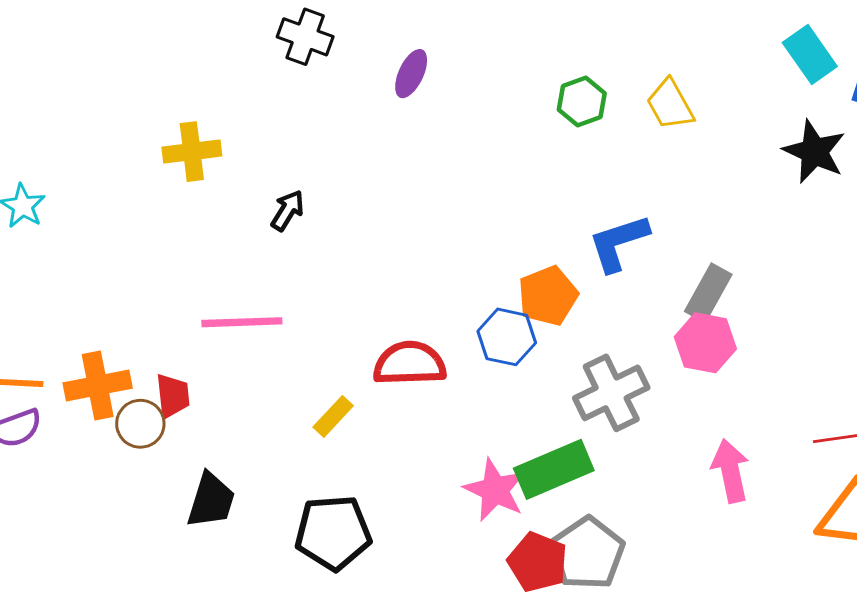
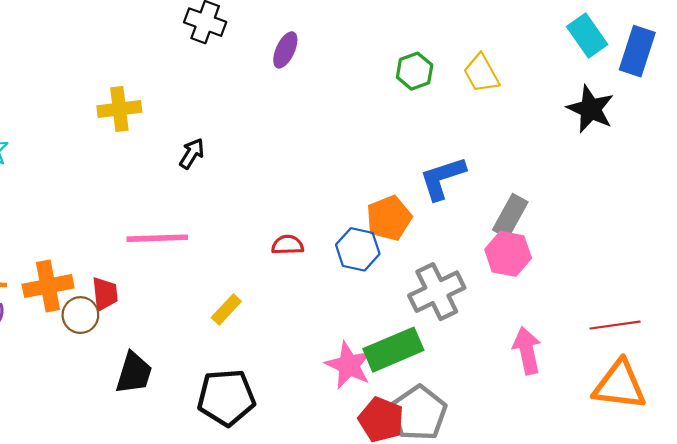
red semicircle: (410, 363) -> (288, 245), moved, size x0.6

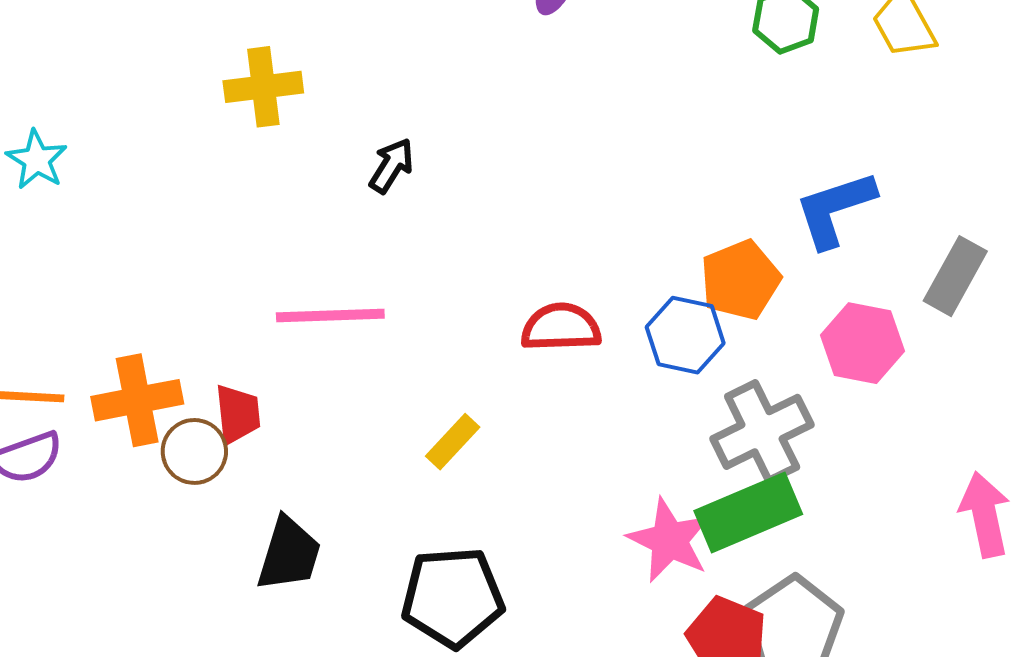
red semicircle: (288, 245) -> (561, 327), size x1.4
pink hexagon: (508, 254) -> (863, 343), moved
gray cross: (437, 292) -> (762, 432), moved

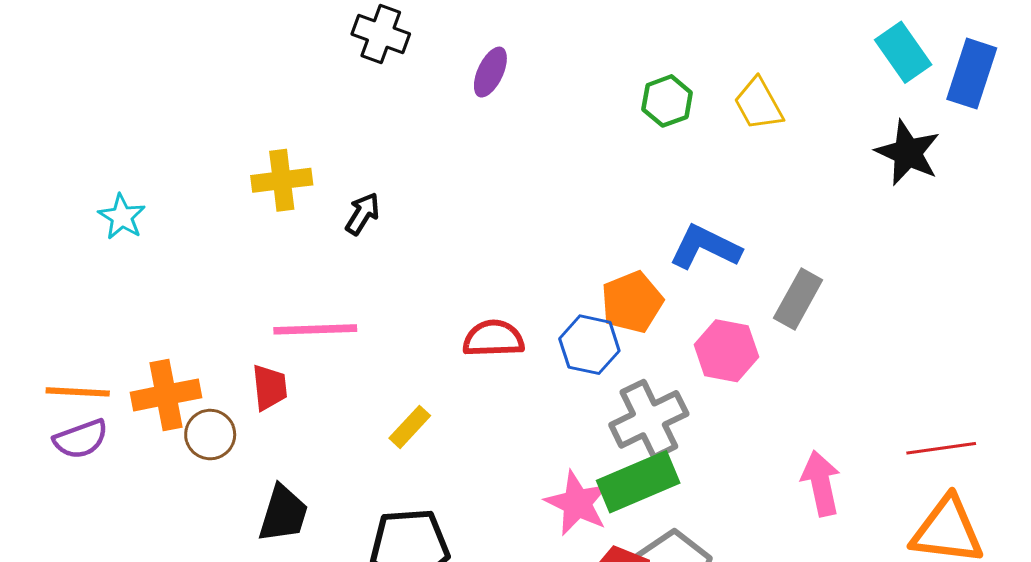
yellow cross: (263, 87) -> (282, 180), moved
cyan star: (37, 160) -> (122, 217), moved
blue L-shape: (835, 209) -> (705, 247), turned 44
red trapezoid: (238, 414) -> (270, 387), moved

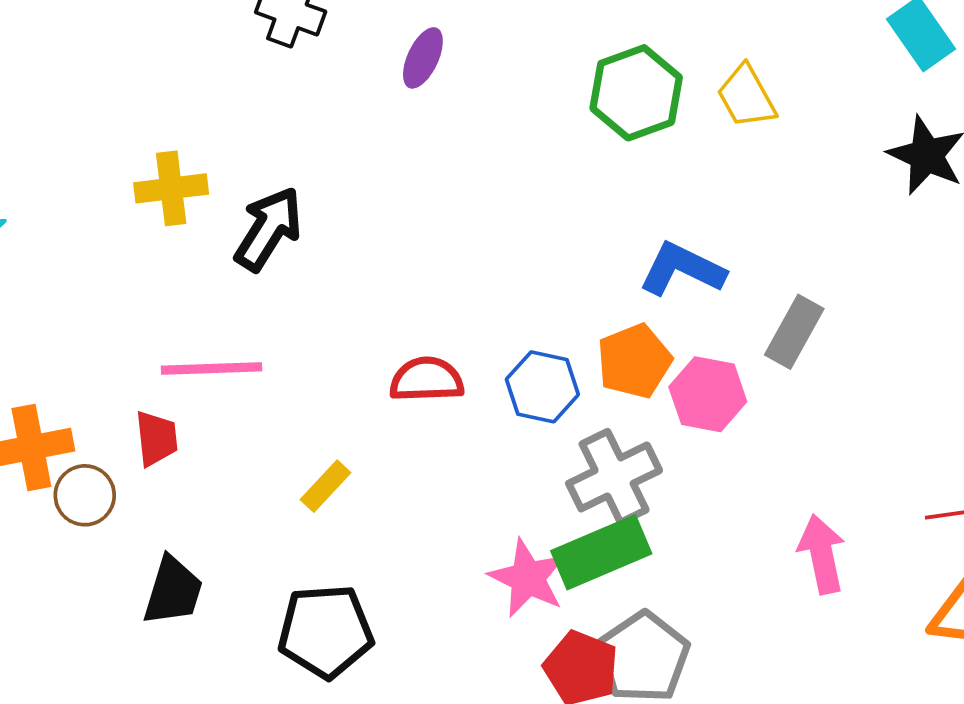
green hexagon: (667, 101) -> (636, 93), size x1.5
black arrow: (362, 214) -> (269, 229), size x1.6
orange pentagon: (632, 302) -> (634, 361), moved

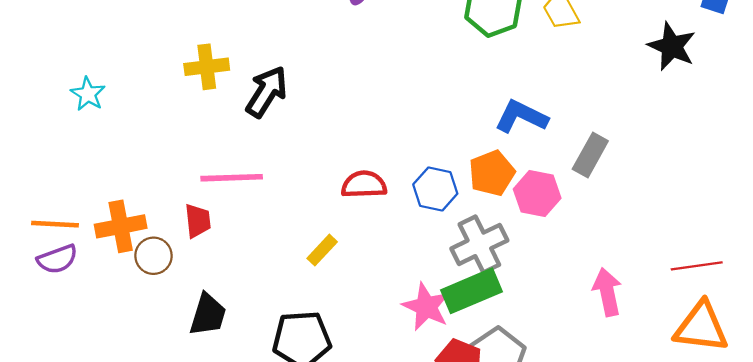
yellow rectangle: (326, 486) -> (322, 250), moved

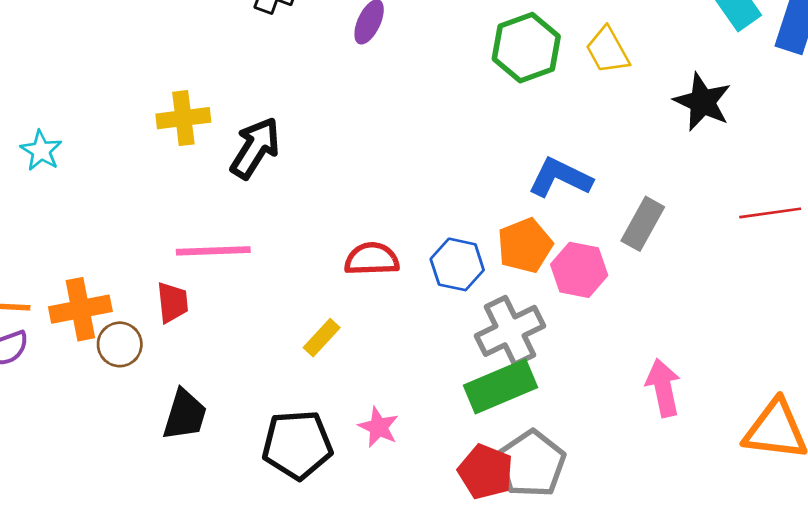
black star: (672, 46) -> (702, 102), moved
red line: (697, 266) -> (770, 213), moved
pink star: (426, 307) -> (379, 427), moved, size x0.7

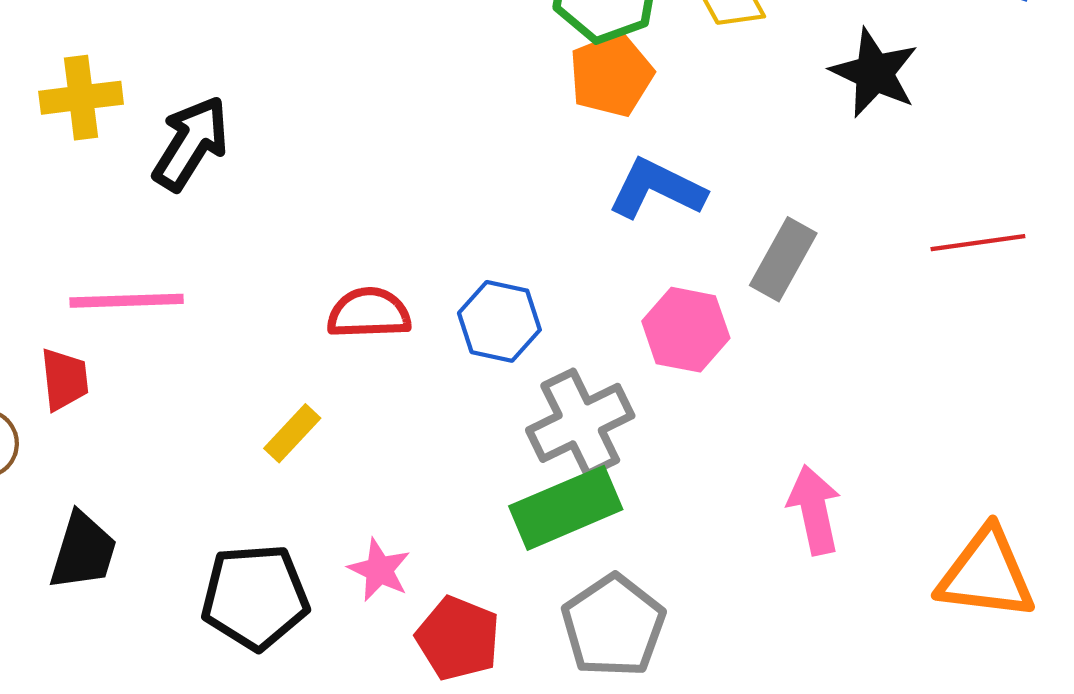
orange pentagon: (525, 245) -> (611, 75), moved
red pentagon: (486, 472) -> (458, 638), moved

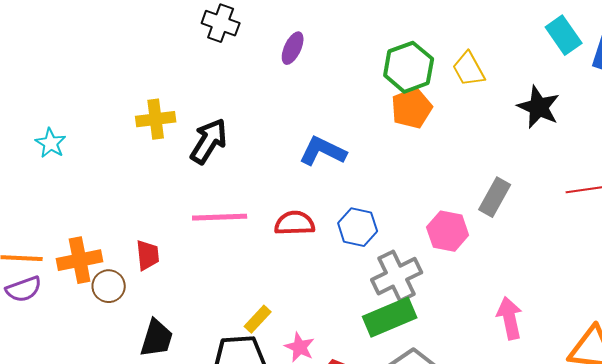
blue L-shape: (657, 189) -> (323, 151), moved
pink line: (127, 301) -> (220, 217), moved
yellow rectangle: (292, 433) -> (258, 319), moved

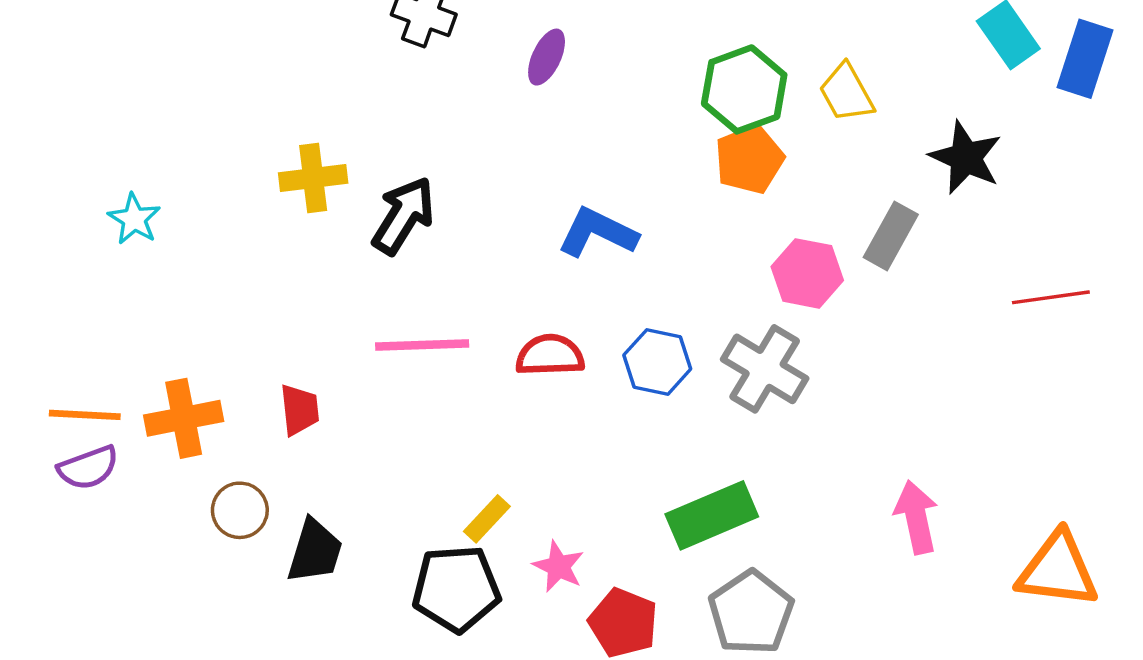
gray rectangle: (495, 197) -> (891, 236), moved
pink hexagon: (448, 231) -> (807, 273), moved
gray cross: (397, 276) -> (765, 369), moved, turned -33
brown circle: (109, 286) -> (240, 510), moved

